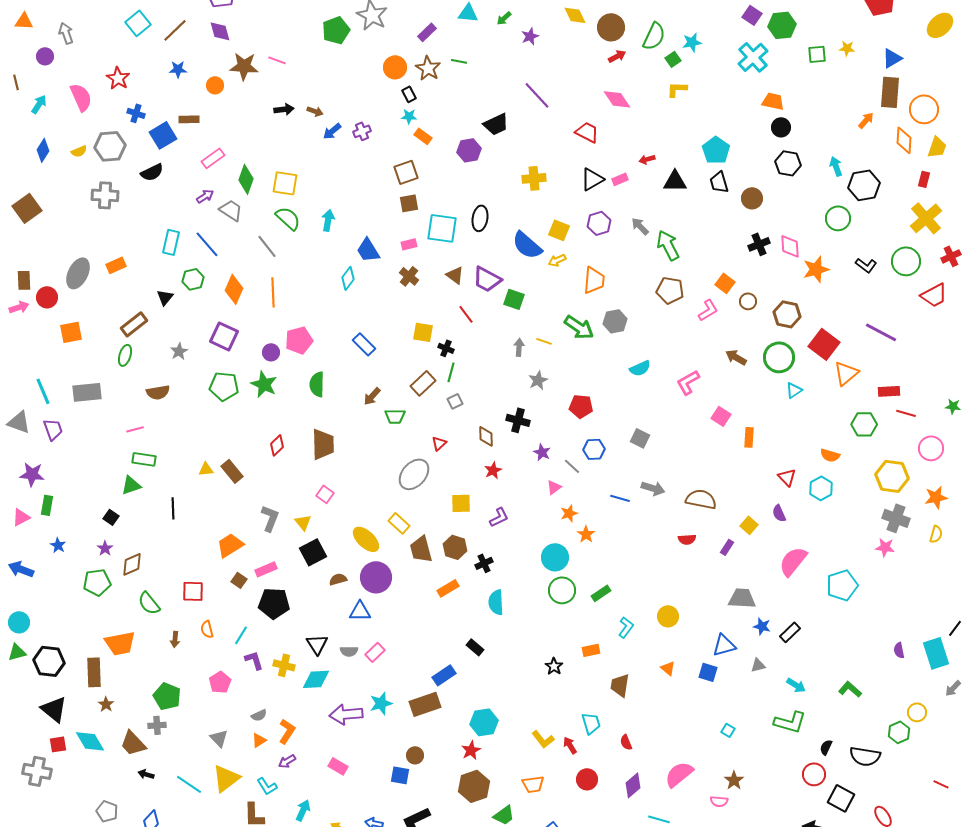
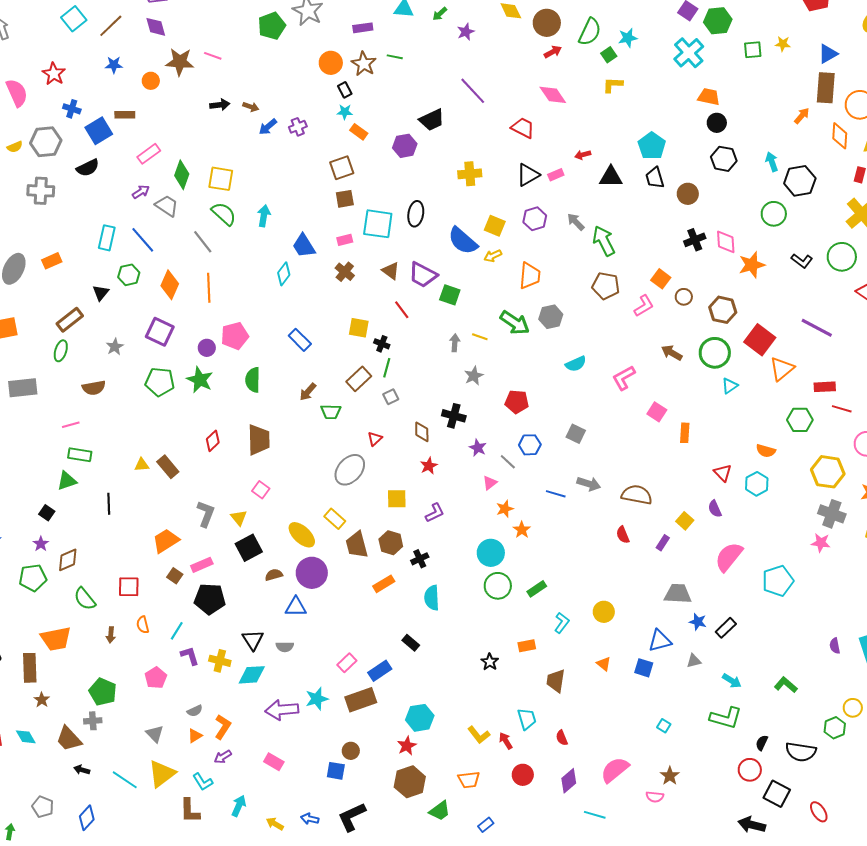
purple rectangle: (427, 32) -> (363, 28), turned 36
red semicircle: (687, 539) -> (623, 535), turned 72
pink rectangle: (375, 652) -> (347, 663), moved
cyan diamond: (90, 741) -> (26, 737), size x0.7

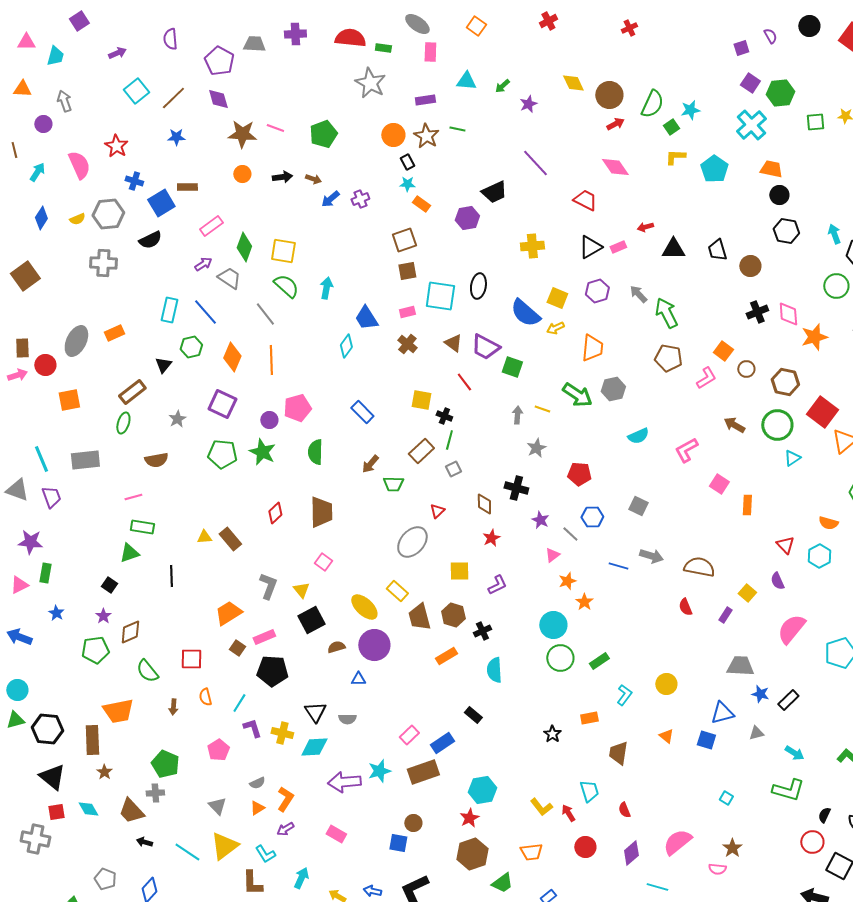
green pentagon: (272, 26) -> (323, 134), moved
orange circle: (151, 81) -> (242, 174), moved
cyan pentagon: (652, 146) -> (714, 169), moved
blue triangle: (296, 607) -> (358, 679), size x0.7

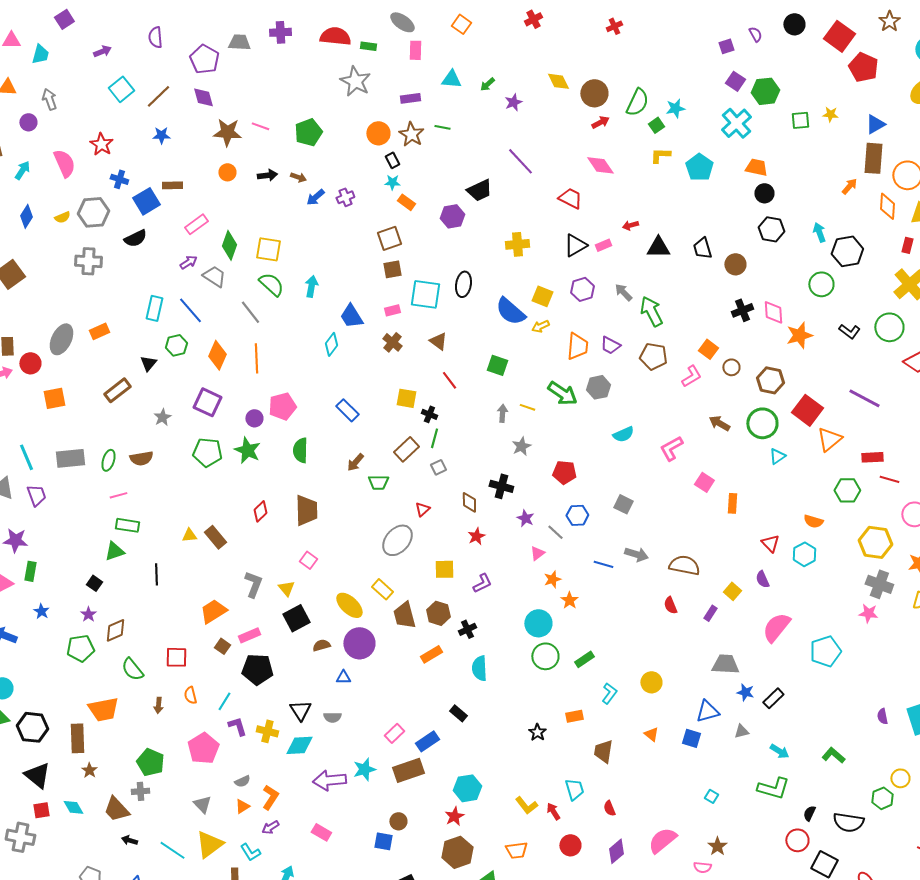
purple trapezoid: (485, 347) -> (610, 345), moved, size x0.7
green ellipse: (123, 423) -> (108, 460), moved
pink pentagon: (218, 750) -> (203, 748), size x1.4

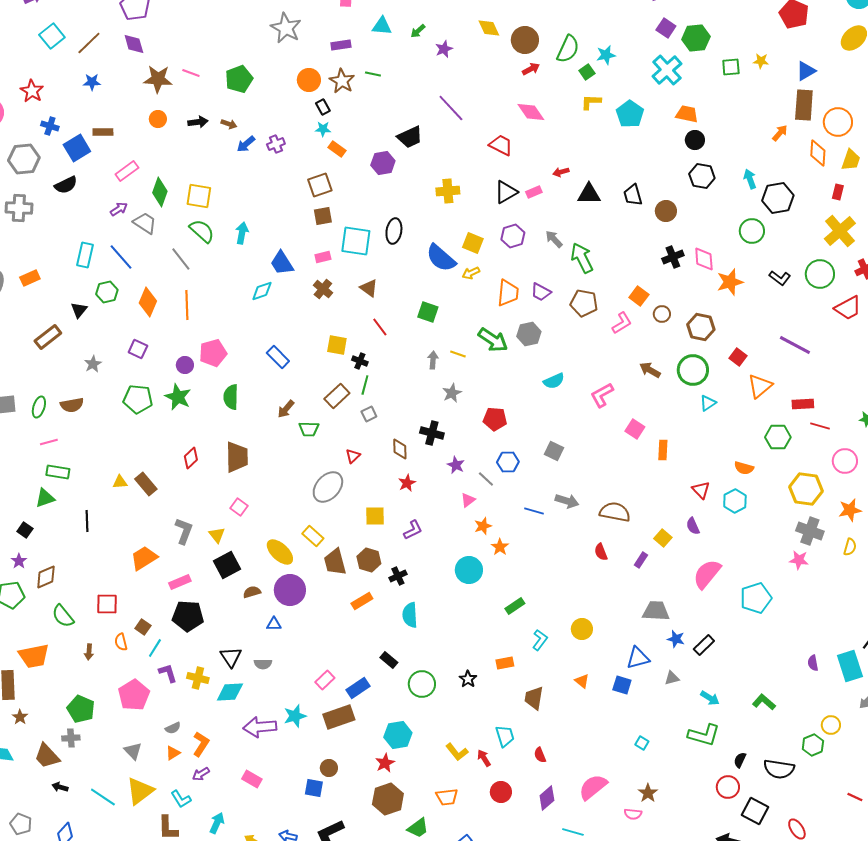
cyan diamond: (331, 344) -> (262, 291), turned 35
purple square: (207, 402) -> (138, 349), size x0.7
red square: (807, 410) -> (738, 357), size x0.6
brown square: (222, 646) -> (143, 627), moved
green circle: (545, 656) -> (422, 684), moved

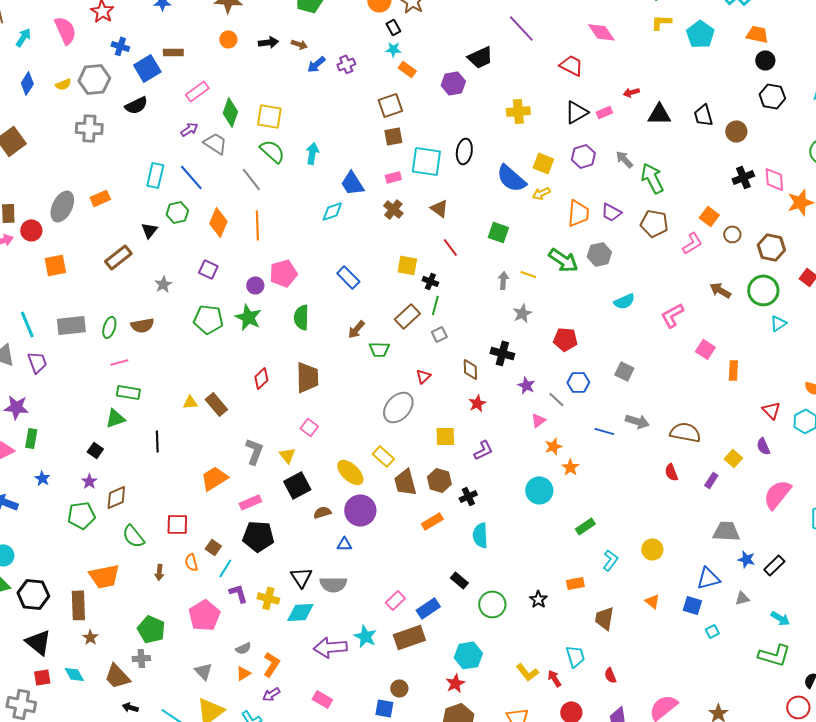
gray semicircle: (263, 664) -> (333, 584), size x1.5
cyan star: (295, 716) -> (365, 636), turned -30
cyan square: (642, 743) -> (712, 631), moved, turned 32

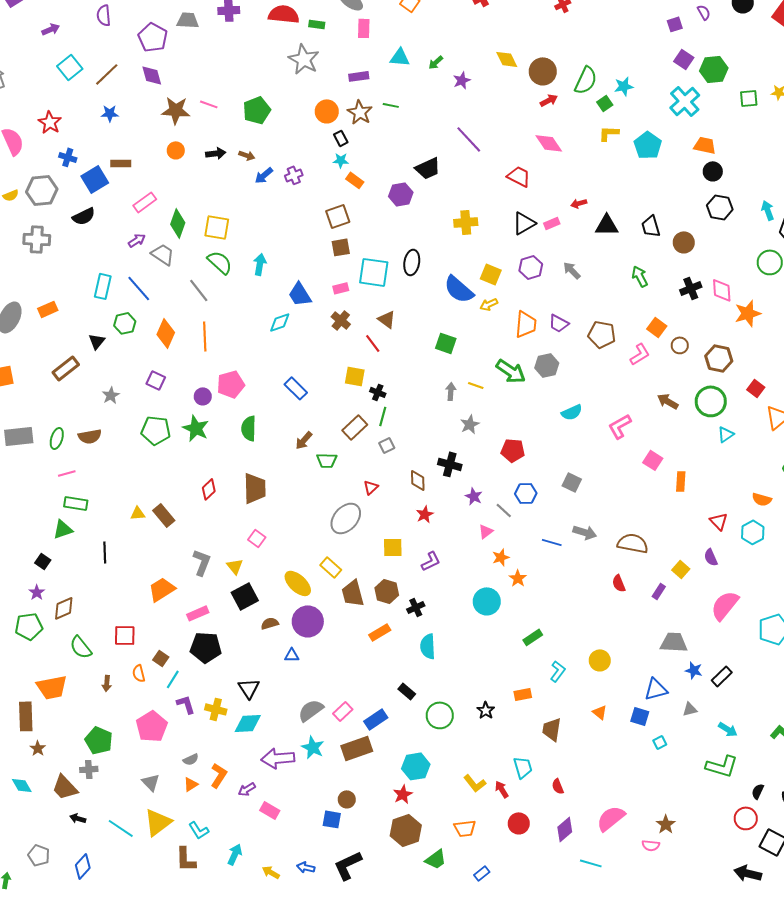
green arrow: (652, 178) -> (640, 276), moved, size x0.7
red line: (450, 247) -> (373, 343), moved
gray semicircle: (333, 584) -> (311, 710), moved, turned 144
purple arrow: (271, 694) -> (247, 789), moved

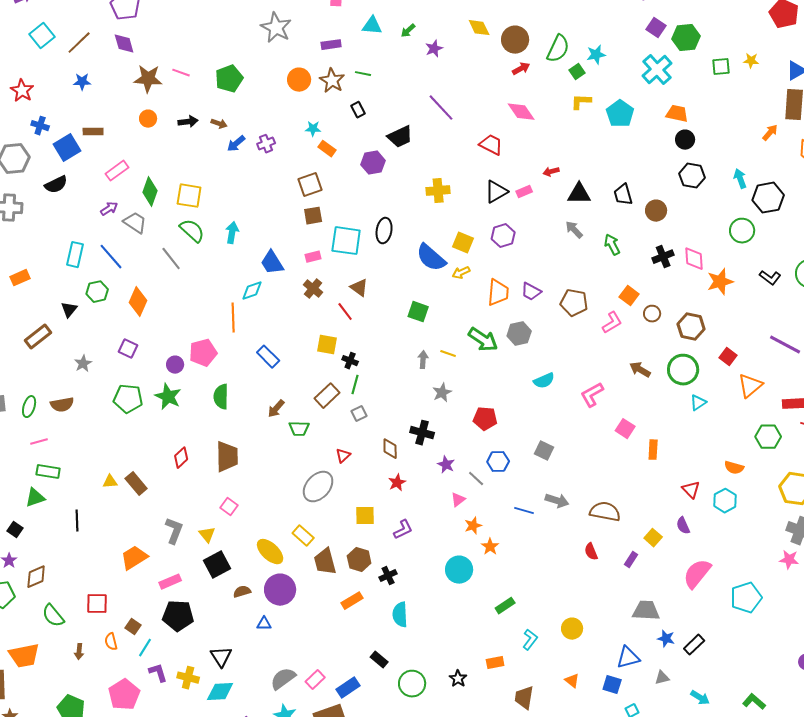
black rectangle: (341, 138) -> (358, 110), moved
gray arrow: (572, 270) -> (574, 230), moved
orange line: (205, 336) -> (233, 318), moved

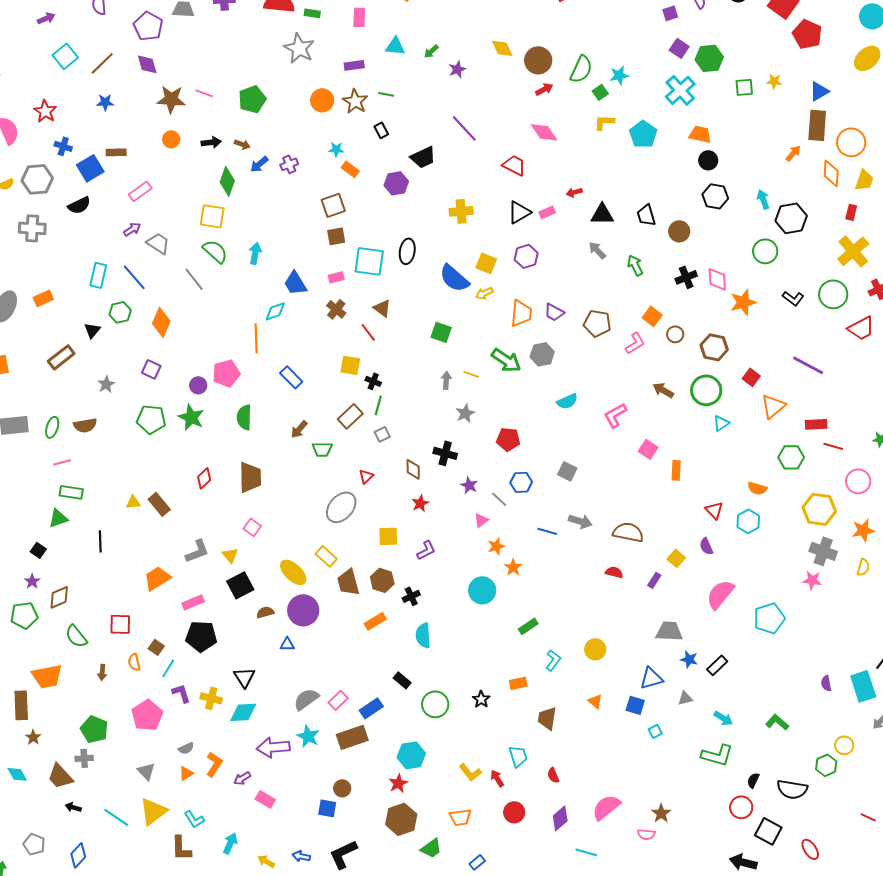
green diamond: (150, 192) -> (227, 181), moved
gray L-shape: (174, 531) -> (197, 551), turned 48
red semicircle: (591, 552) -> (614, 572), turned 126

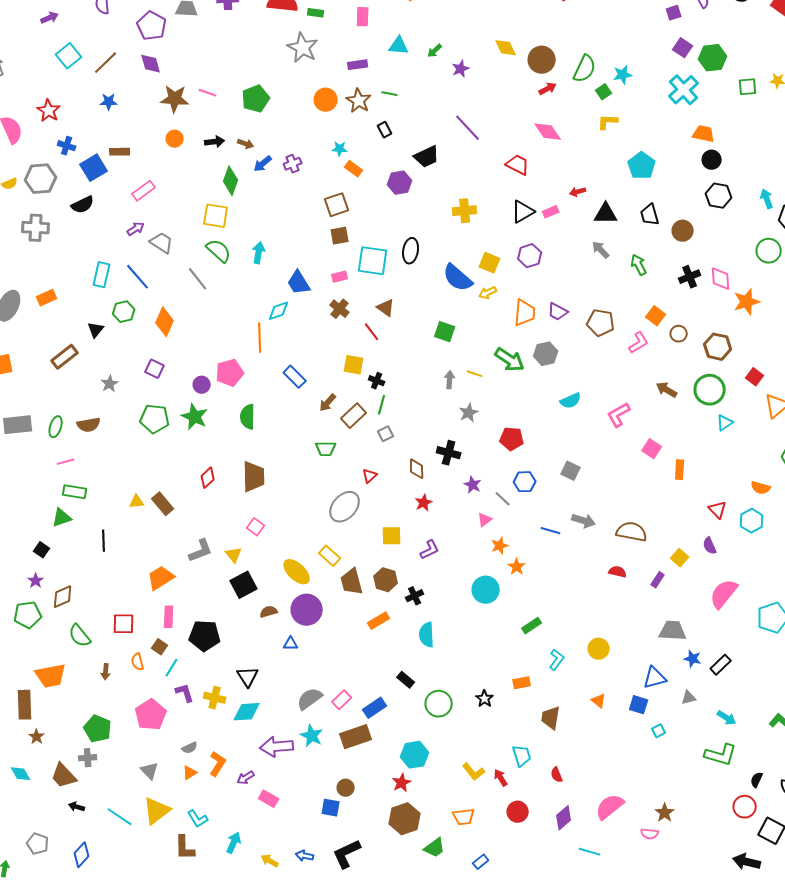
cyan pentagon: (643, 134) -> (642, 166), moved
brown arrow: (299, 429) -> (328, 403), moved
pink rectangle: (193, 602) -> (169, 617), moved, turned -65

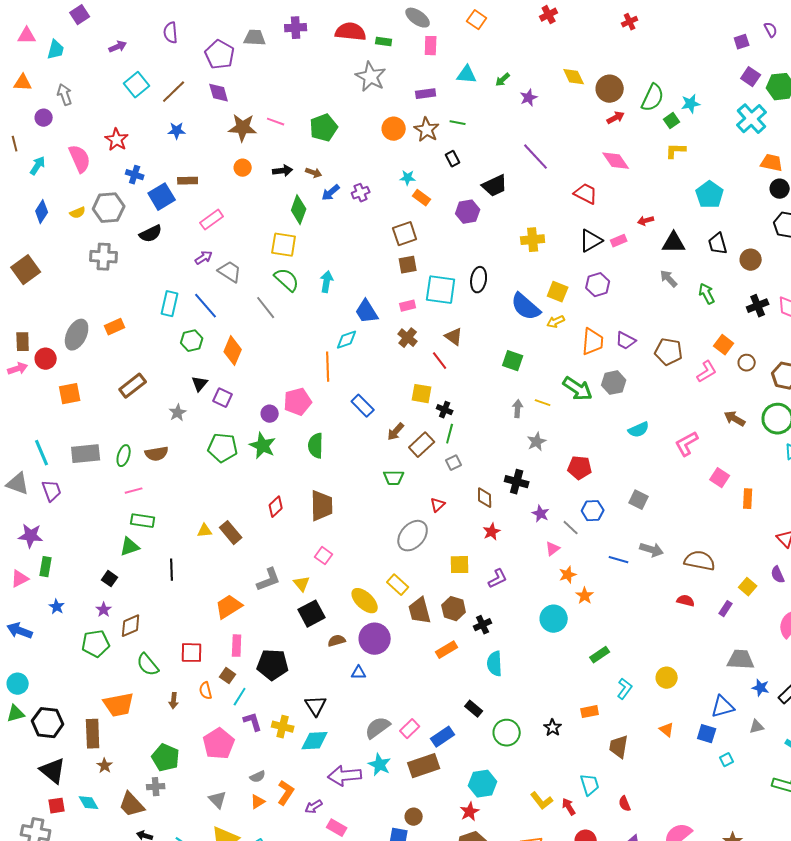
black triangle: (96, 330) -> (200, 384), moved

